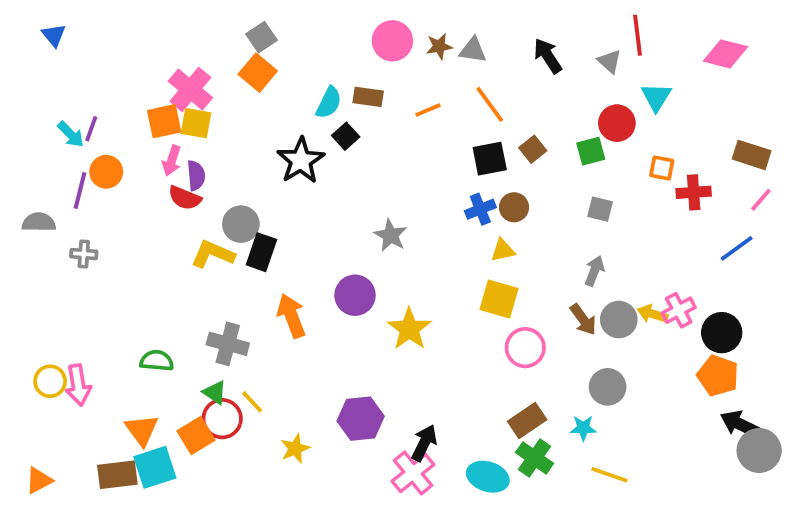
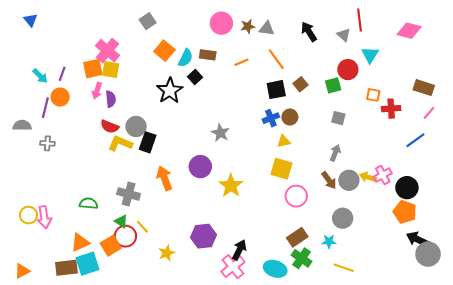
orange square: (258, 73) -> (164, 51), moved
purple line: (91, 129) -> (62, 74), moved
red semicircle: (185, 198) -> (110, 127), moved
orange triangle: (142, 430) -> (80, 242), turned 42

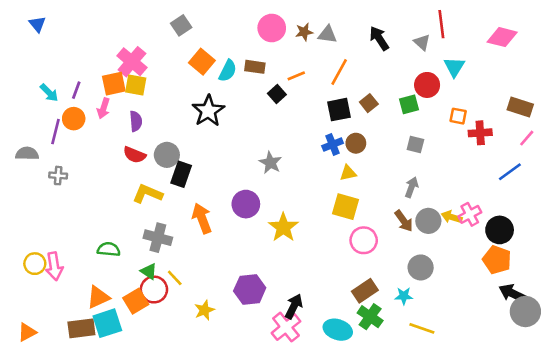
orange line: (276, 59) -> (339, 72), turned 65
black square: (195, 77) -> (277, 94), moved
pink arrow: (97, 91) -> (103, 108), moved
yellow L-shape: (120, 143) -> (147, 194), moved

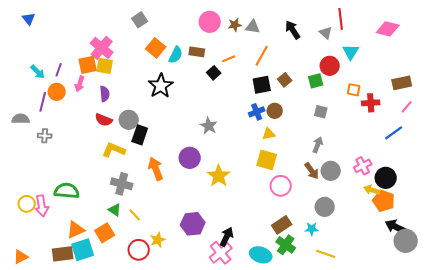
brown rectangle: (520, 107) -> (402, 83), turned -30
yellow arrow: (452, 217) -> (372, 190), moved
green semicircle: (109, 249) -> (67, 191), moved, size x1.4
red circle: (154, 289) -> (139, 250), moved

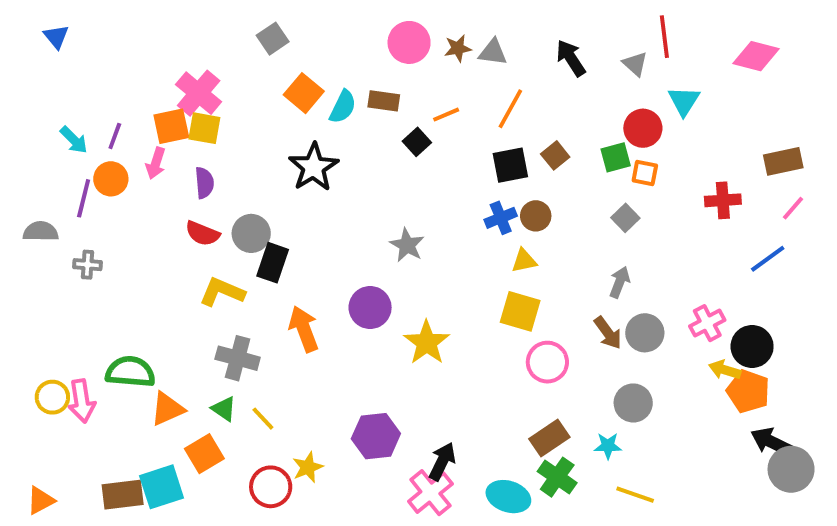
orange square: (354, 90) -> (645, 173), moved
gray square: (321, 112) -> (625, 218), turned 32
orange triangle: (76, 230) -> (167, 409), moved

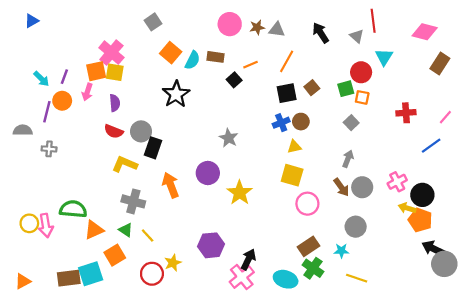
blue triangle: (56, 37) -> (32, 21), turned 40
brown rectangle: (783, 161) -> (440, 64), moved, turned -45

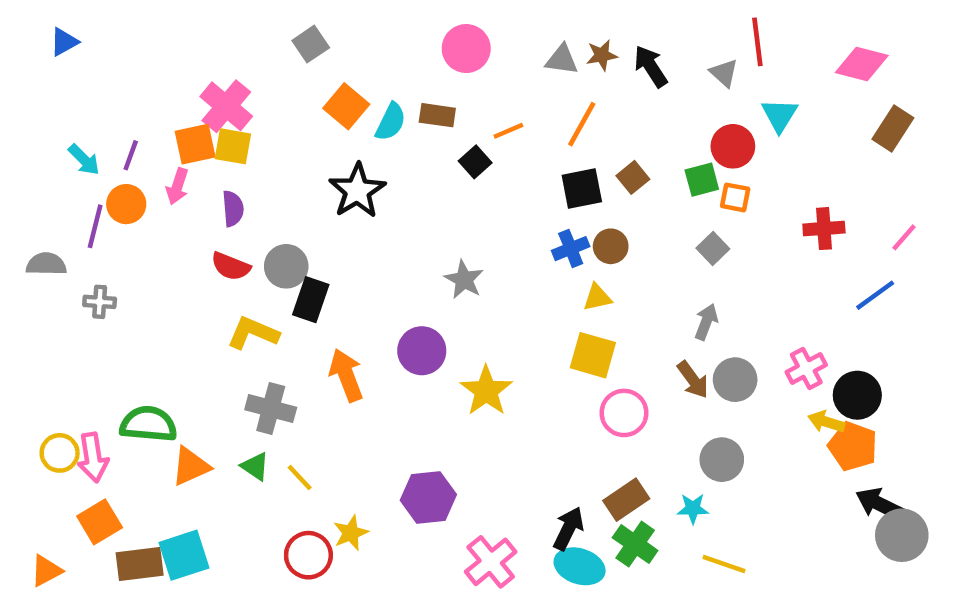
brown star: (257, 27) -> (602, 55), moved
orange square: (115, 255) -> (100, 522), moved
black arrow: (248, 259) -> (568, 529), moved

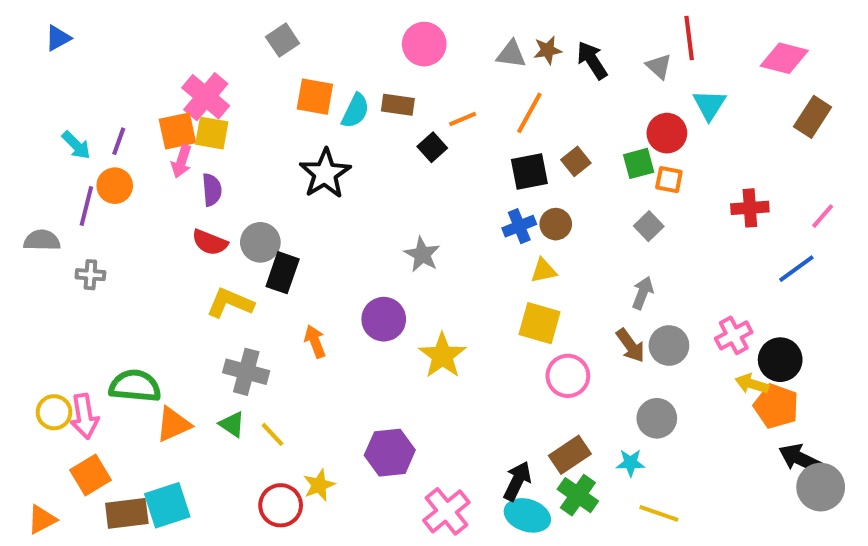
orange square: (346, 106) -> (315, 97), turned -30
pink arrow: (177, 186) -> (181, 161), moved
orange arrow: (346, 375) -> (315, 341), size x0.7

